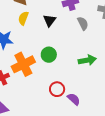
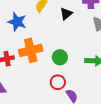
green circle: (49, 55) -> (60, 57), moved

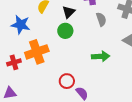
green circle: (60, 57) -> (65, 31), moved

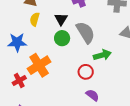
gray semicircle: (101, 19) -> (85, 32), moved, size x1.6
red circle: (67, 81) -> (86, 72), moved

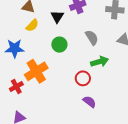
yellow semicircle: (35, 19) -> (32, 25), turned -152
black triangle: (61, 19) -> (57, 17), moved
gray semicircle: (85, 32) -> (92, 38), moved, size x0.7

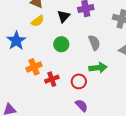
blue star: (15, 48) -> (16, 41), turned 30
orange cross: (36, 71) -> (34, 67), size x0.7
red cross: (16, 87) -> (52, 79), moved

